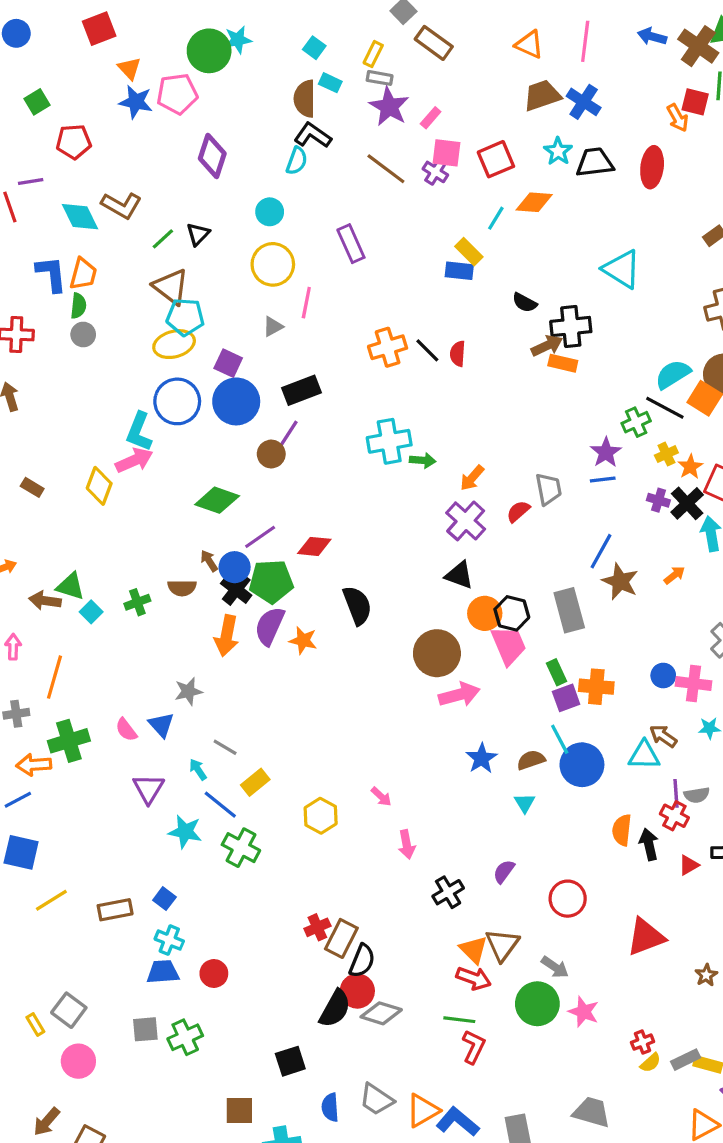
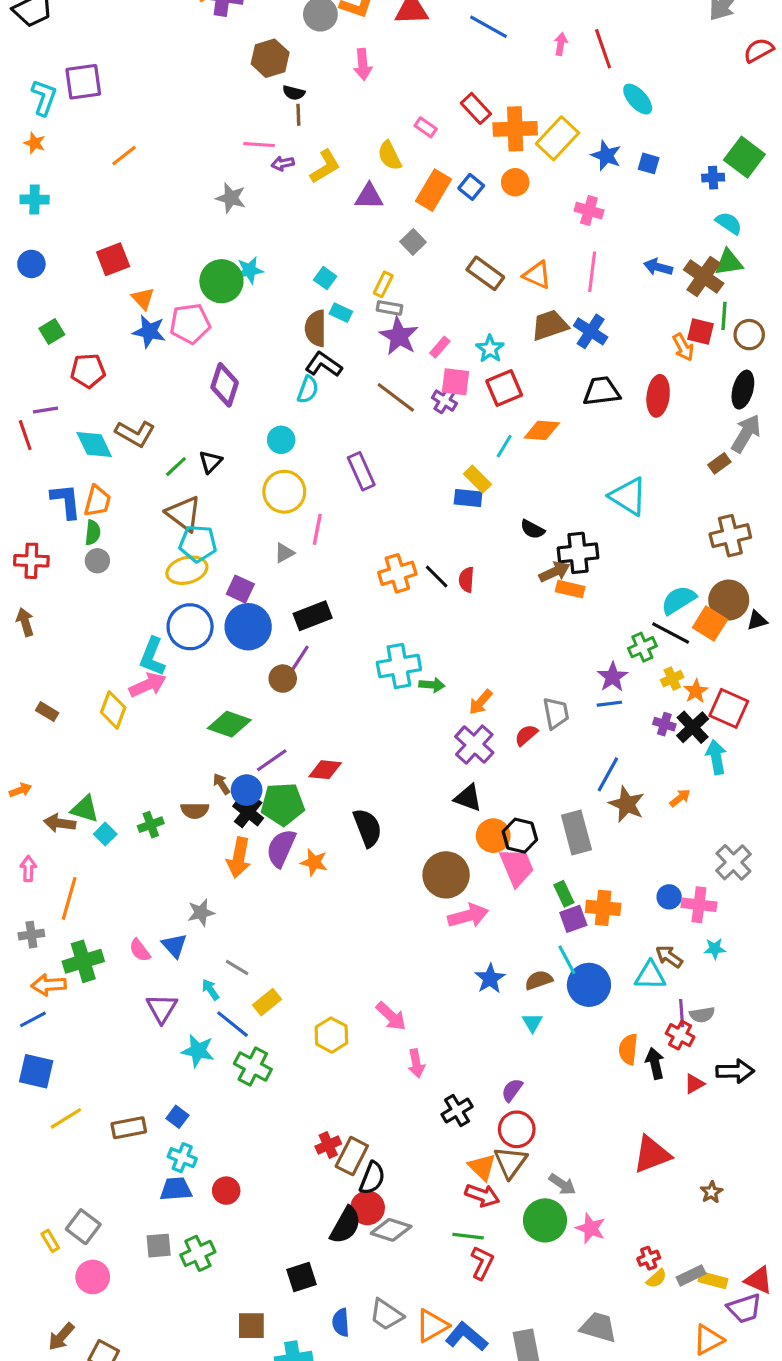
brown rectangle: (434, 43) -> (485, 273), moved
cyan star: (558, 151) -> (490, 349), moved
pink arrow: (381, 797) -> (391, 1016), size x1.5
red circle: (568, 899) -> (517, 1129), moved

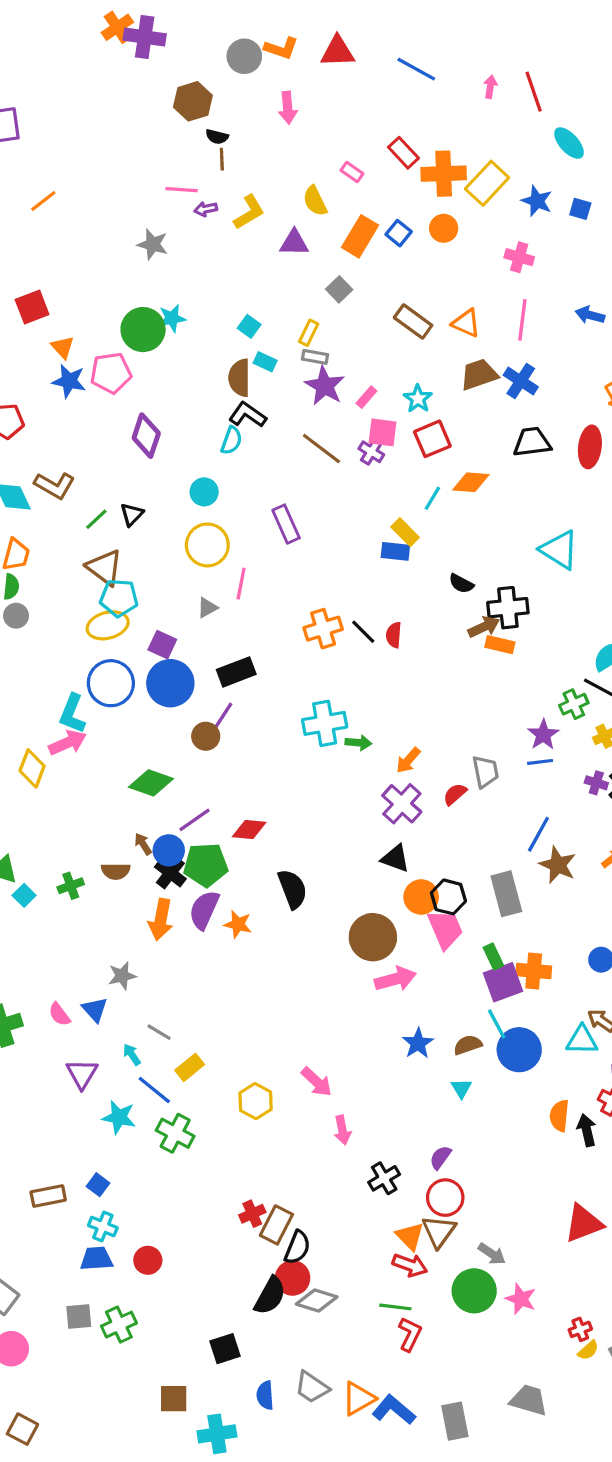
purple square: (573, 919) -> (503, 982), size x1.4

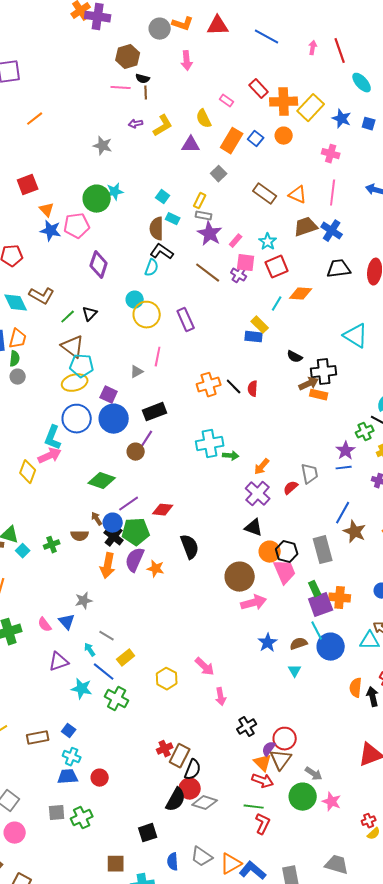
pink line: (182, 190) -> (121, 88), moved
yellow circle: (207, 545) -> (147, 315), moved
purple triangle: (82, 1074) -> (59, 662), turned 40
purple semicircle: (440, 1157) -> (269, 749), moved

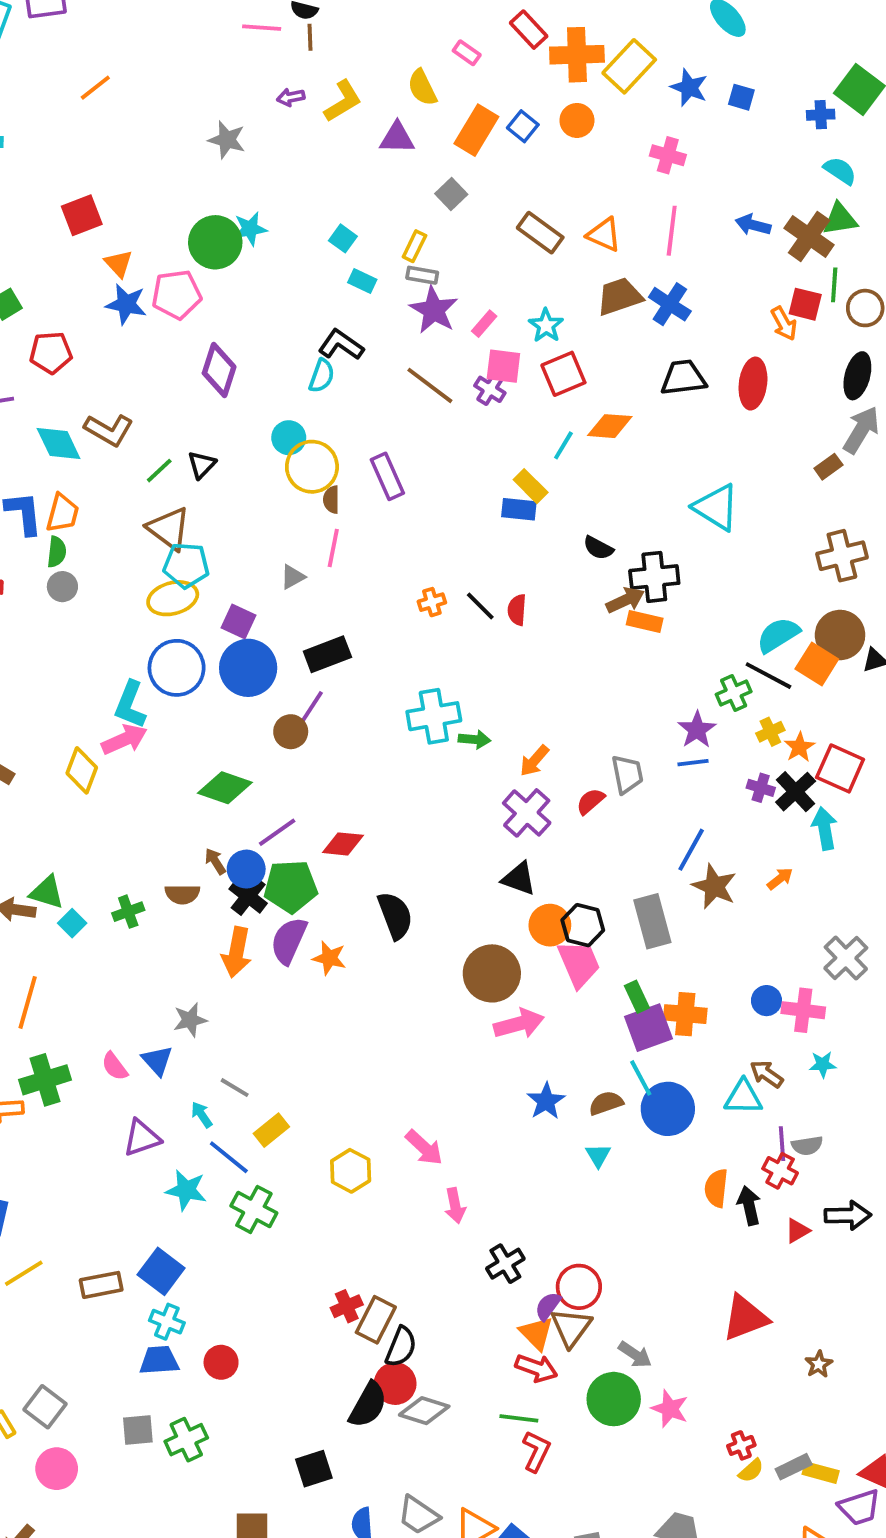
brown semicircle: (157, 229) -> (331, 500), moved, size x0.6
orange cross: (209, 385) -> (432, 602), size x0.6
blue square: (69, 731) -> (161, 1271), size x1.6

